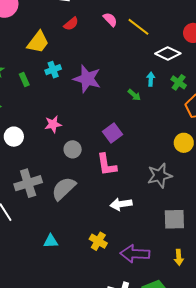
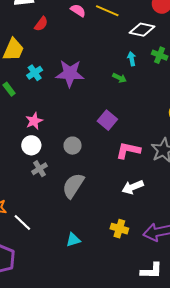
pink star: (53, 124) -> (34, 121), moved
white circle: (14, 137) -> (31, 145), moved
pink L-shape: (107, 165) -> (128, 150), moved, turned 125
gray cross: (28, 183) -> (40, 169), moved, size x0.6

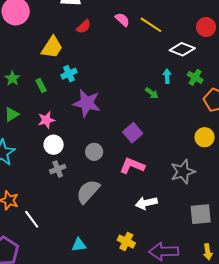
purple star: (70, 73) -> (87, 103), moved
pink star: (34, 121) -> (46, 120), moved
pink L-shape: (128, 150) -> (132, 166), moved

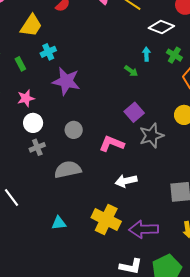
purple square: (133, 133) -> (134, 112), moved
gray star: (183, 172) -> (151, 136), moved
gray semicircle: (88, 191) -> (68, 170), turned 36
yellow cross: (126, 242) -> (106, 220), size x1.6

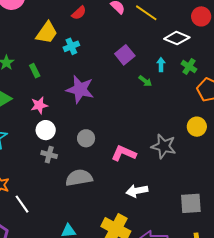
cyan cross: (48, 52) -> (71, 46), moved
purple square: (134, 112) -> (125, 55), moved
gray star: (151, 136) -> (164, 146), turned 30
gray cross: (37, 147) -> (49, 155), turned 35

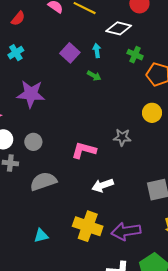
cyan arrow: (161, 65) -> (97, 51), moved
gray circle: (86, 138) -> (33, 142), moved
gray star: (164, 146) -> (122, 137), size x0.7

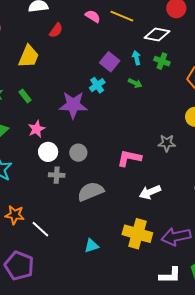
cyan cross: (16, 53) -> (97, 85), moved
green cross: (135, 55) -> (162, 61), moved

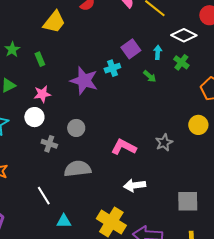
gray star: (167, 143) -> (164, 143), turned 30
white circle: (48, 152) -> (34, 117), moved
white line: (40, 229) -> (44, 196), moved

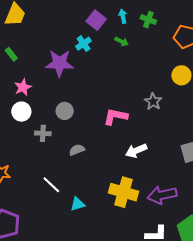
gray semicircle: (78, 169) -> (77, 150), size x0.6

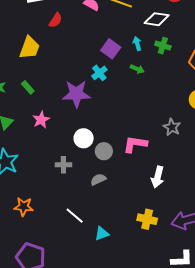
gray circle: (65, 111) -> (104, 151), moved
white circle: (21, 112) -> (84, 138), moved
white arrow: (136, 151) -> (158, 177), turned -50
yellow cross: (124, 192) -> (147, 219), size x0.7

